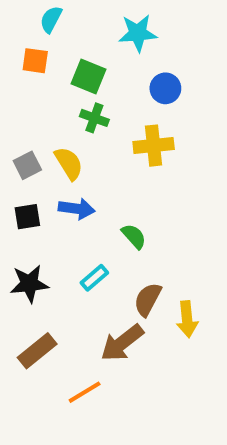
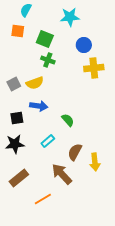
yellow cross: (154, 146) -> (94, 68), moved
yellow semicircle: (69, 163) -> (35, 83), turned 102
black square: (27, 217) -> (17, 118), moved
brown arrow: (122, 343) -> (62, 174), turned 85

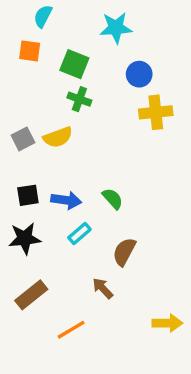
blue arrow: (39, 106) -> (66, 200), moved
yellow arrow: (95, 162) -> (167, 323), moved, turned -84
brown arrow: (62, 174) -> (103, 288), size x0.6

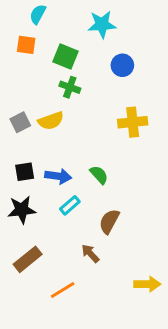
yellow cross: (156, 112) -> (133, 122), moved

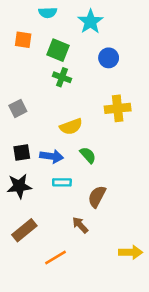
cyan semicircle: (38, 14) -> (48, 13), moved, turned -120
cyan star: (102, 24) -> (90, 22), turned -30
yellow semicircle: (51, 121) -> (71, 127), moved
cyan rectangle: (70, 205) -> (62, 182), turned 42

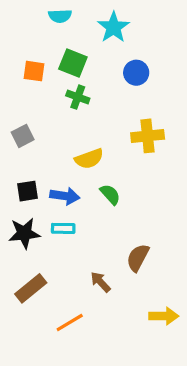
orange square: (23, 40) -> (34, 71), moved
cyan rectangle: (62, 182) -> (63, 228), moved
brown semicircle: (97, 197) -> (138, 258), moved

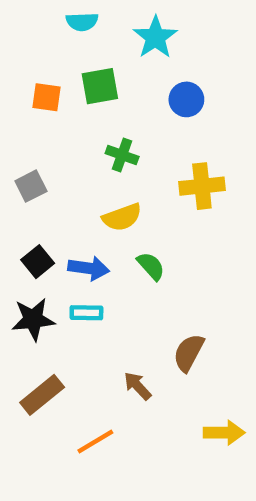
green square: (73, 63) -> (100, 86), turned -32
green cross: (78, 97) -> (122, 155), moved
black square: (28, 191) -> (38, 262), turned -30

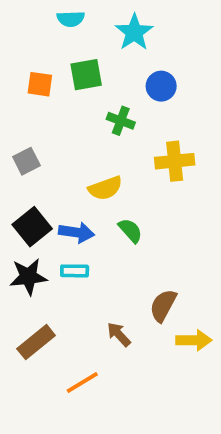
green cross: (122, 155) -> (121, 121), moved
black square: (38, 262) -> (32, 227), size x1.4
yellow arrow: (224, 433) -> (194, 340), moved

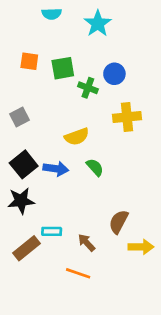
green square: (86, 75) -> (63, 68), moved
blue circle: (161, 86) -> (114, 74), moved
cyan rectangle: (75, 271) -> (52, 231), moved
orange line: (82, 383) -> (78, 273), moved, turned 50

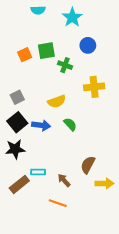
orange square: (29, 61) -> (25, 55), moved, turned -32
blue circle: (114, 74) -> (88, 45), moved
gray square: (20, 117) -> (17, 97), moved

